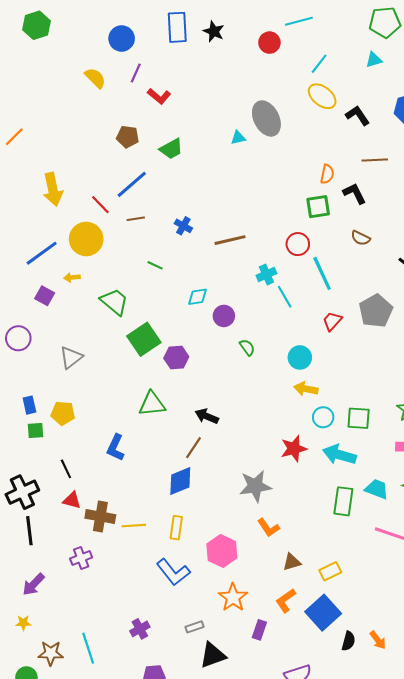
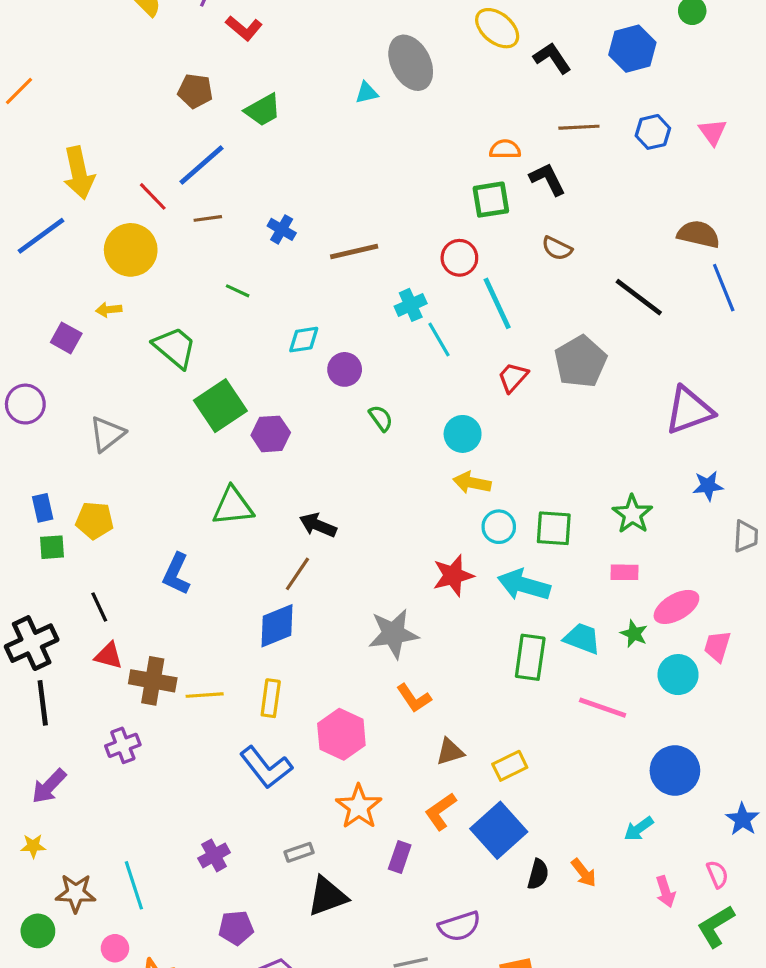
orange semicircle: (327, 174) -> (505, 149), turned -102
blue line: (42, 253) -> (41, 236), moved

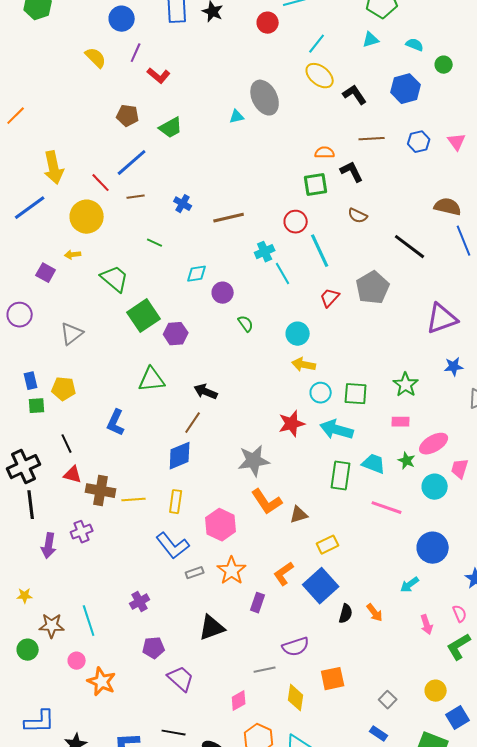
orange L-shape: (414, 698) -> (267, 502), size x1.4
brown triangle: (450, 752) -> (299, 515), moved
purple arrow: (49, 786) -> (49, 546), moved, turned -35
gray rectangle: (299, 852) -> (195, 573), moved

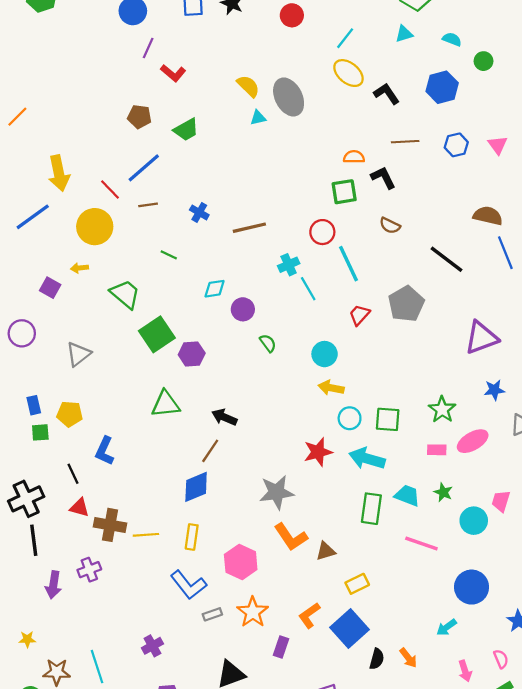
yellow semicircle: (96, 58) -> (248, 86), moved
blue L-shape: (116, 423) -> (105, 451), moved
pink ellipse: (434, 444) -> (473, 441), moved

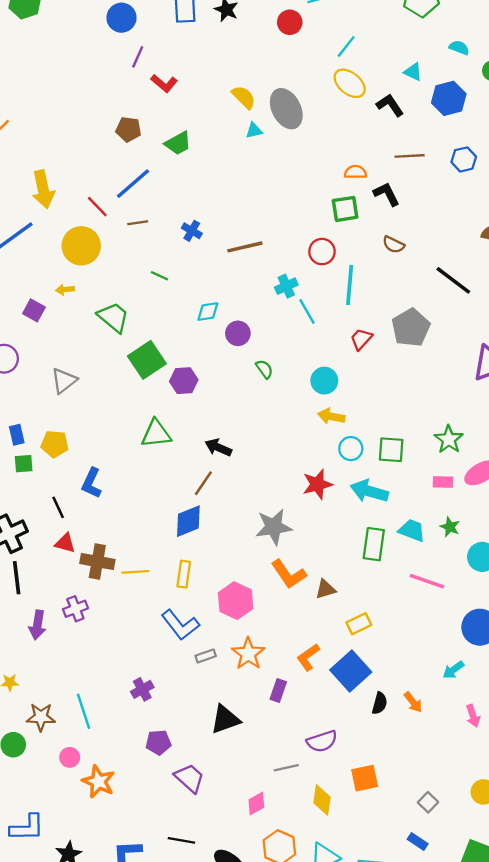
cyan triangle: (404, 34) -> (413, 72), moved, turned 42
cyan line: (348, 264) -> (350, 285), turned 30

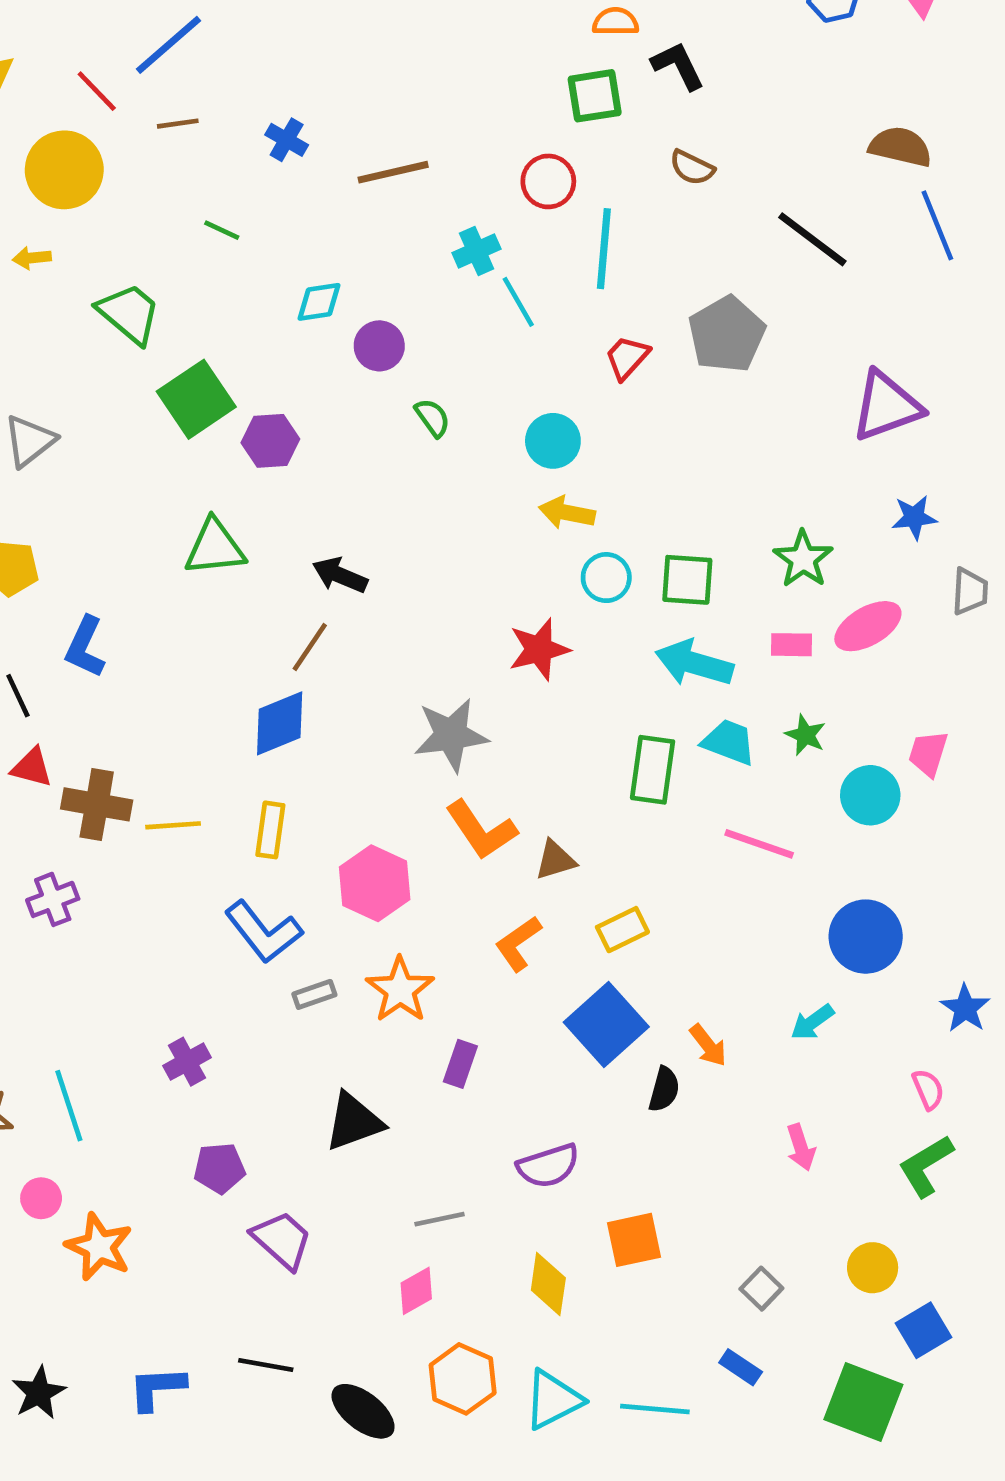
cyan arrow: (369, 491) -> (694, 663), moved
orange L-shape: (308, 657) -> (518, 943), moved
orange arrow: (413, 702) -> (708, 1045), moved
pink arrow: (473, 716) -> (801, 1147), moved
gray line: (286, 768) -> (439, 1219), moved

